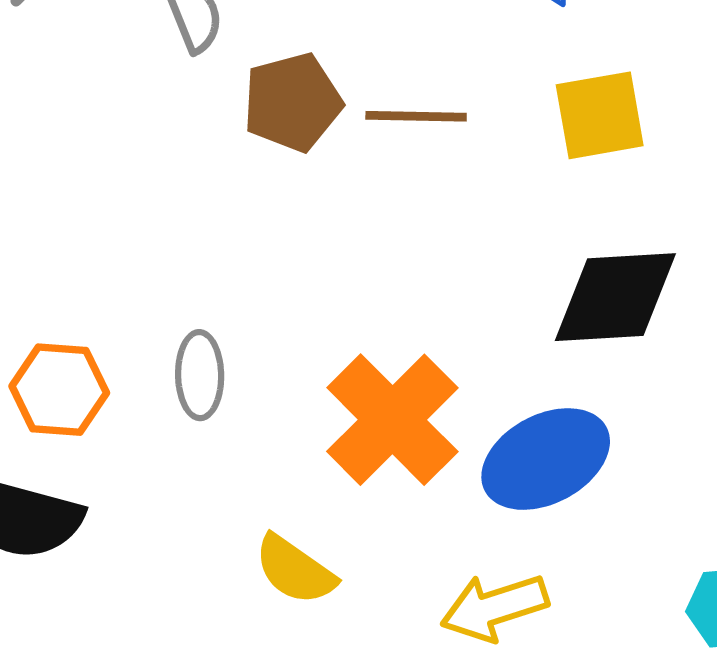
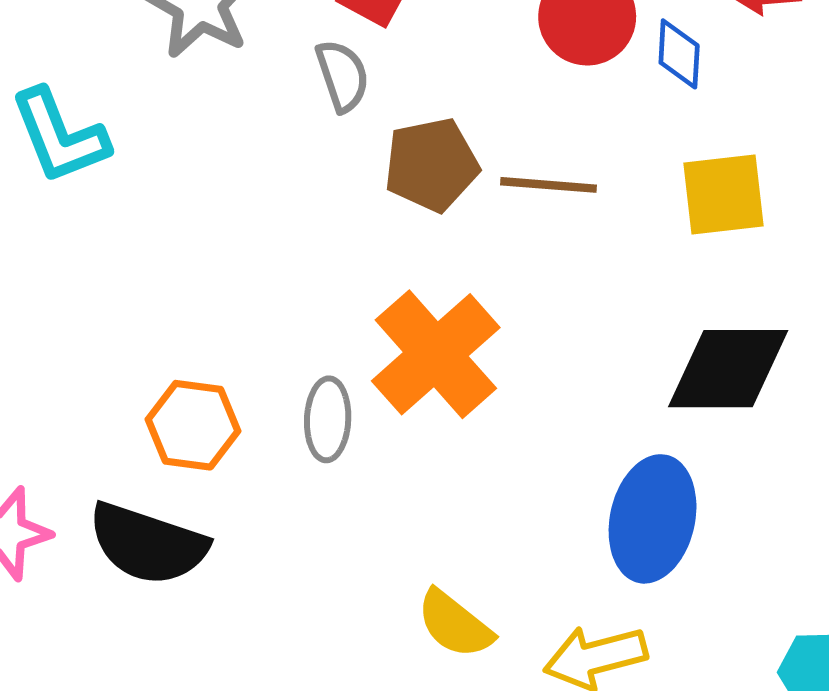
orange cross: (392, 420) -> (436, 354), moved
blue ellipse: (546, 459) -> (653, 519), turned -53
yellow semicircle: (295, 570) -> (455, 624), moved

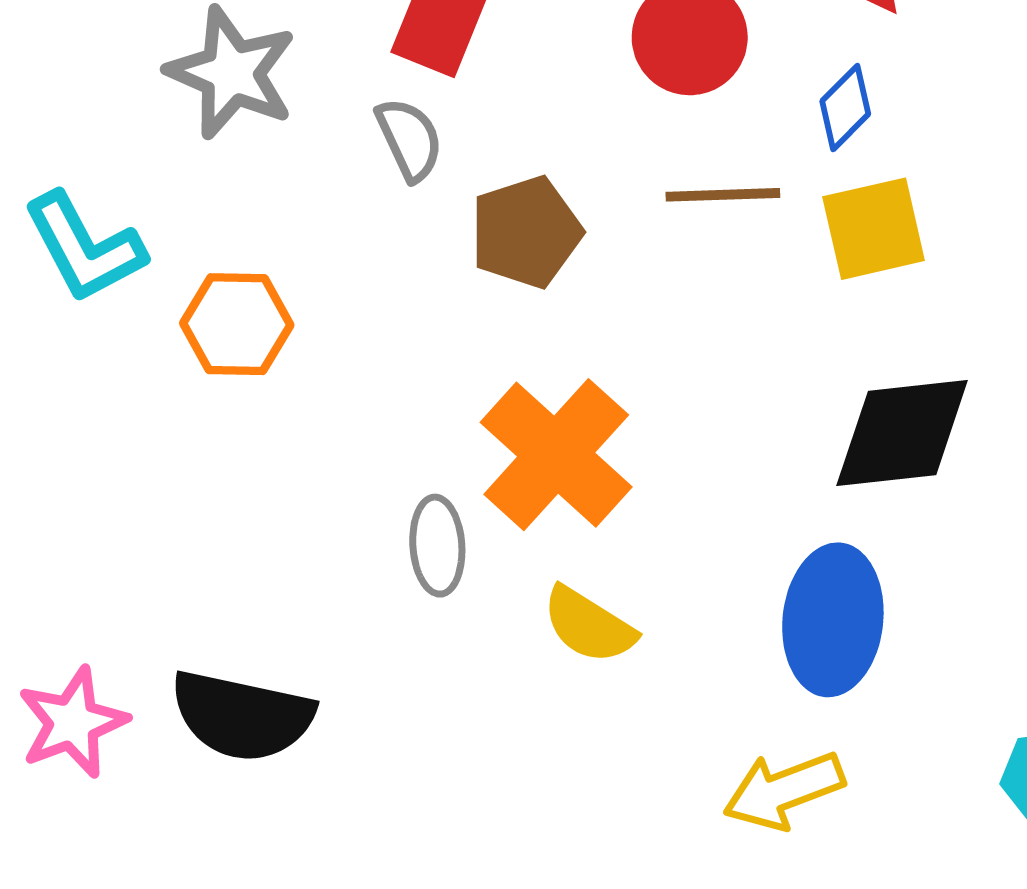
blue diamond: (679, 54) -> (845, 108), moved, turned 48
brown line: (549, 185) -> (723, 195), moved
orange hexagon: (193, 425) -> (237, 324), moved
yellow semicircle: (455, 624) -> (589, 625), moved

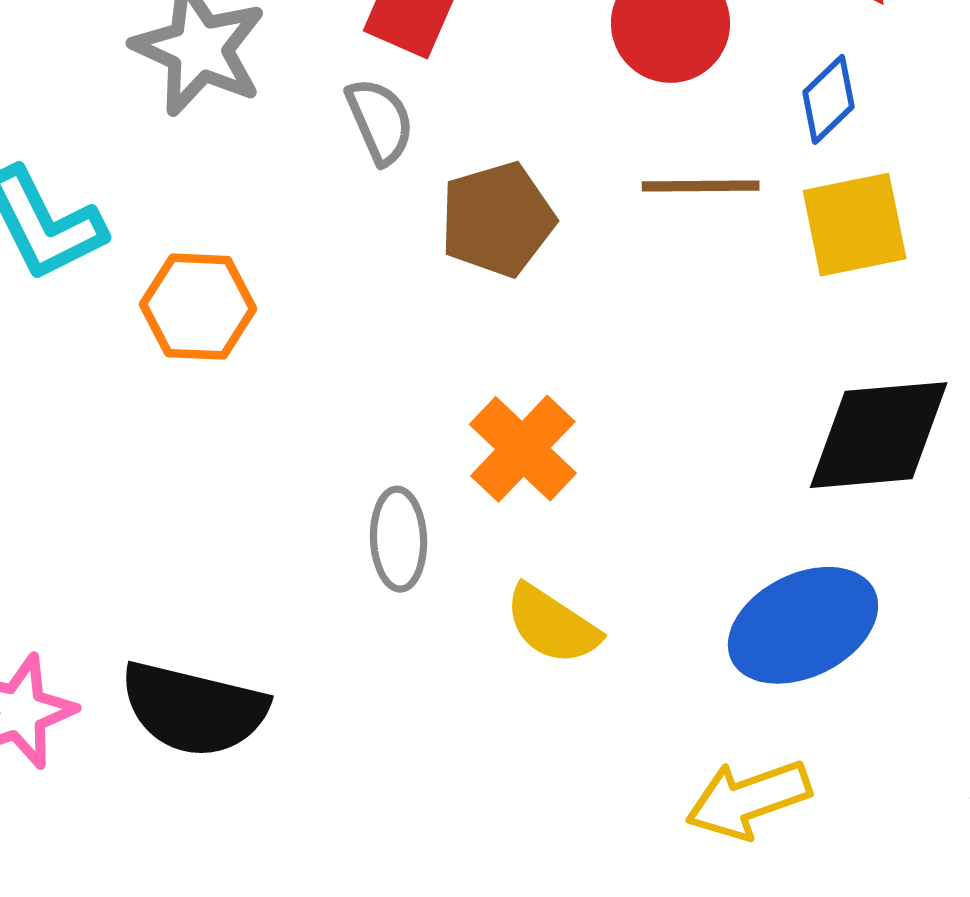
orange cross: (556, 455) -> (523, 449), size x0.7
blue ellipse: (833, 620) -> (803, 625), turned 56

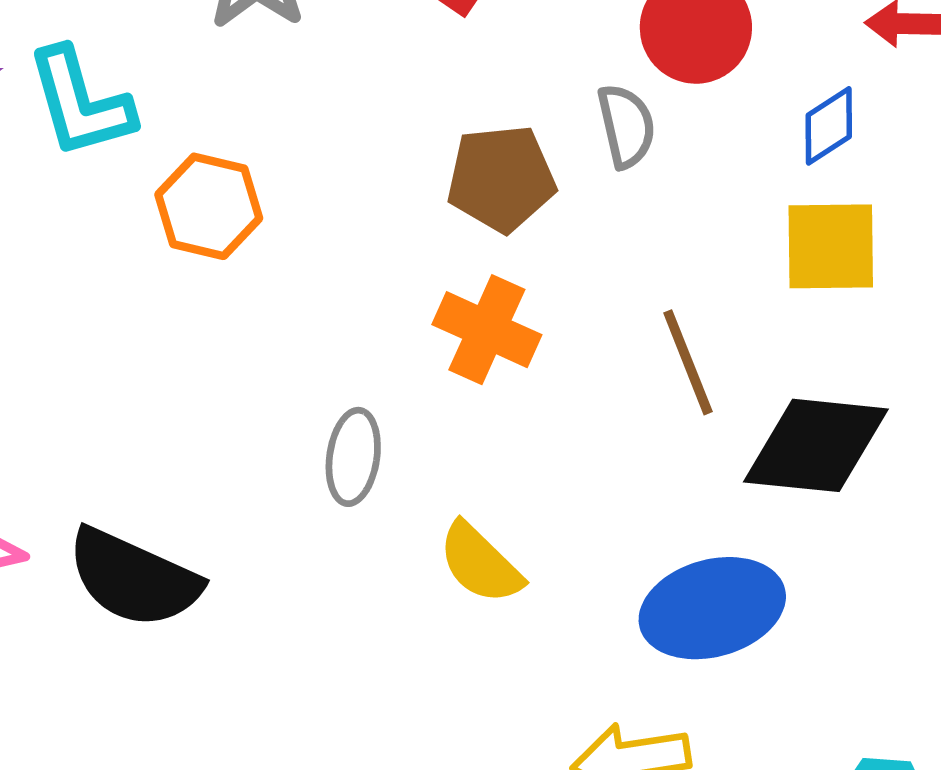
gray semicircle: (380, 121) -> (626, 126), moved
brown line: (701, 186) -> (688, 362), moved, turned 58
orange cross: (523, 449) -> (487, 330), moved, turned -30

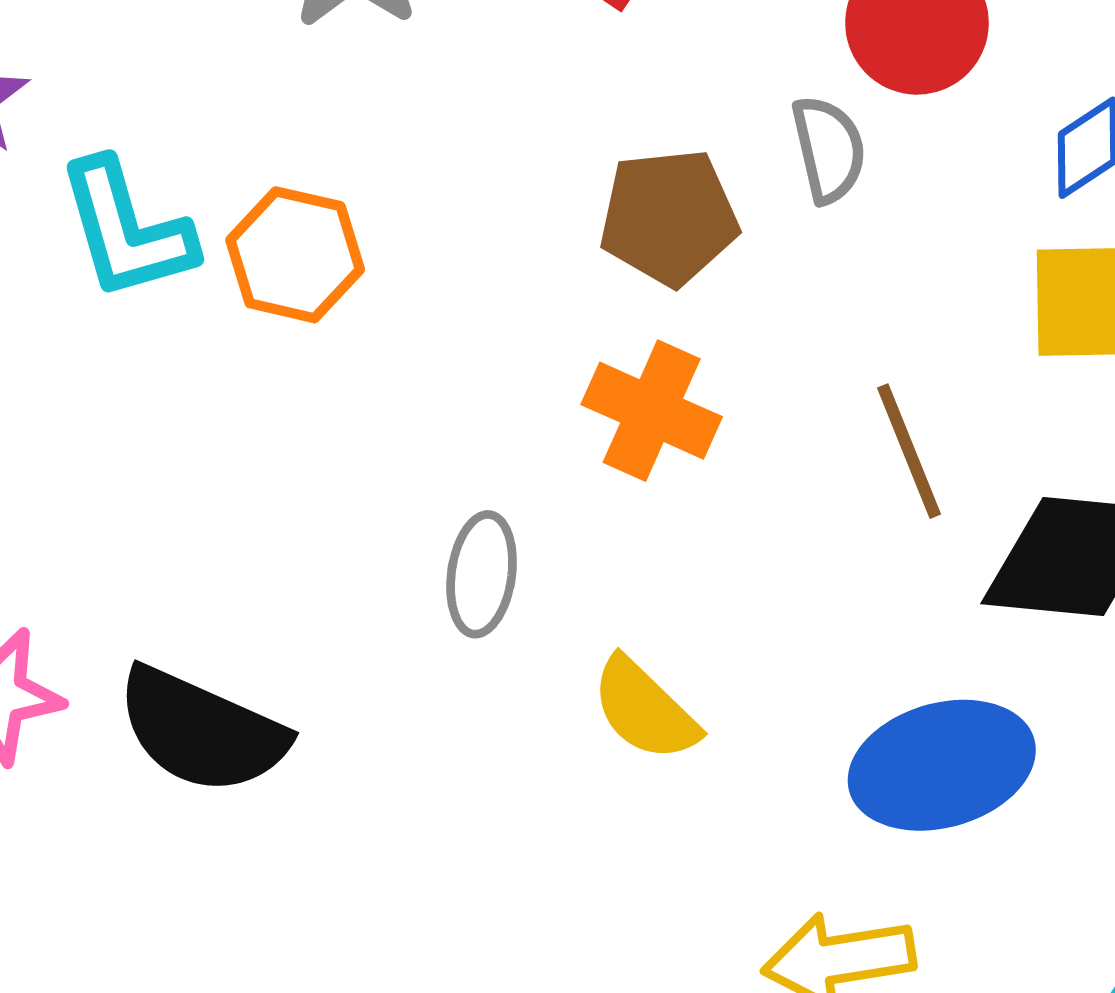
cyan L-shape: (80, 103) -> (126, 230), moved

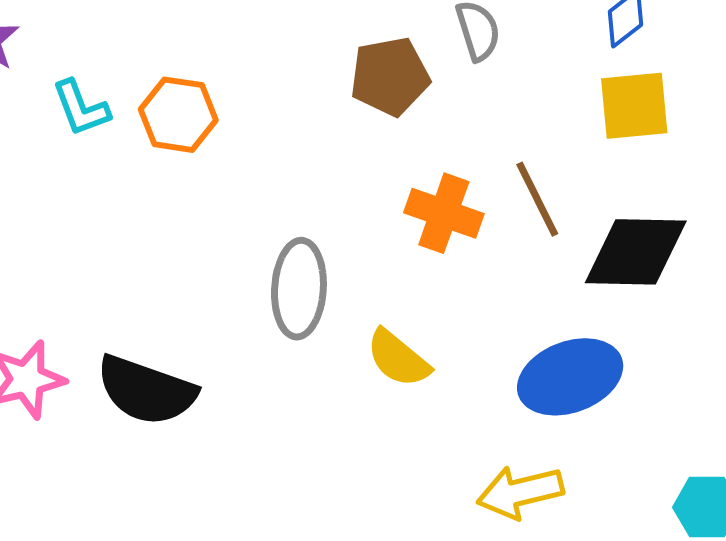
cyan L-shape: (126, 230) -> (81, 108), size x0.7
orange cross: (652, 411) -> (444, 213), moved
gray ellipse: (482, 574) -> (299, 289), size x1.4

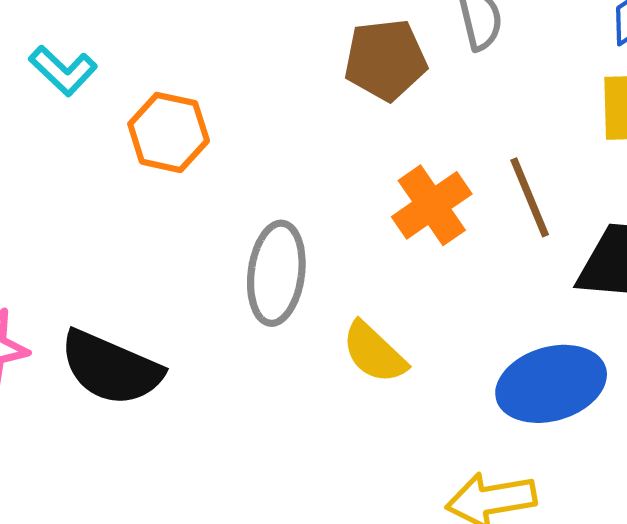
cyan L-shape: (81, 108) -> (63, 71), turned -30
orange hexagon: (178, 115) -> (169, 132), moved
orange cross: (444, 213) -> (432, 205), turned 32

